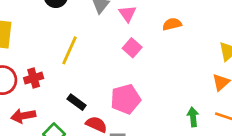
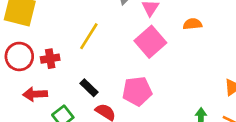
pink square: (132, 48) -> (150, 42), size x1.6

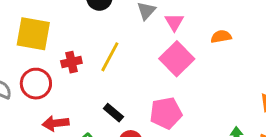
red cross: (50, 59) -> (71, 62), moved

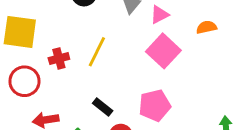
pink triangle: (174, 22) -> (159, 15), turned 36

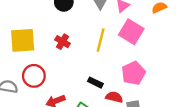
yellow line: (97, 52) -> (101, 40), moved
red cross: (59, 59) -> (62, 42), moved, turned -32

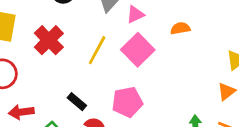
red cross: (62, 42) -> (49, 40), size x1.5

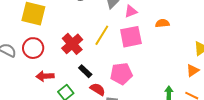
red cross: (49, 40) -> (72, 44), moved
pink square: (138, 50) -> (131, 37), turned 30

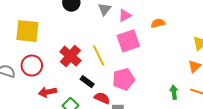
yellow line: (102, 35) -> (99, 56), moved, turned -50

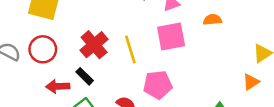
black rectangle: (87, 82) -> (85, 76), moved

